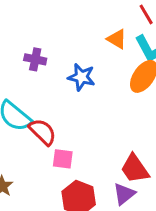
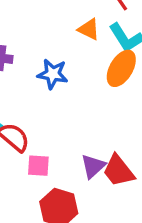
purple triangle: (124, 194) -> (93, 166), moved

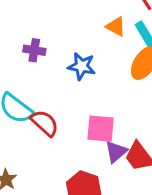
pink square: (38, 166) -> (101, 129), moved, size x1.4

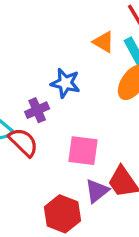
purple cross: (34, 50) -> (37, 110), moved, turned -35
purple triangle: (116, 152) -> (97, 191), moved

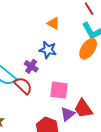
orange triangle: (104, 42) -> (53, 23), moved
purple cross: (37, 110) -> (31, 66), turned -32

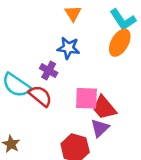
orange triangle: (53, 23) -> (73, 13), turned 32
red trapezoid: (83, 109) -> (104, 108), moved

